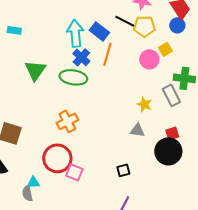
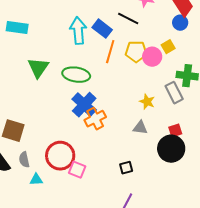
yellow pentagon: (144, 26) -> (136, 52), moved
cyan rectangle: (14, 30) -> (17, 28), size x1.5
blue cross: (81, 57) -> (84, 105), moved, size x1.4
orange cross: (67, 121) -> (95, 119), moved
gray semicircle: (27, 193) -> (24, 160), moved

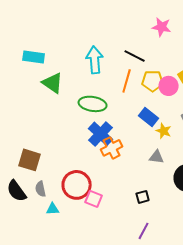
black line: (128, 19) -> (135, 56), moved
blue rectangle: (102, 29) -> (149, 117), moved
green triangle: (38, 68) -> (53, 83), moved, turned -30

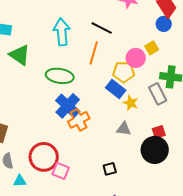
yellow pentagon: (153, 81) -> (124, 72), moved

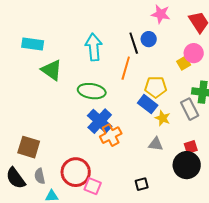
blue circle: (164, 24) -> (149, 39), moved
black line: (102, 28) -> (134, 43), turned 45
pink circle: (136, 58) -> (194, 53), moved

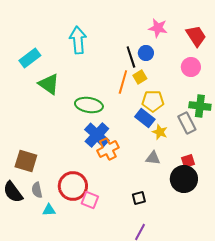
cyan rectangle: (33, 44) -> (30, 58), turned -45
cyan arrow: (94, 47) -> (78, 40), moved
yellow square: (184, 63) -> (140, 77), moved

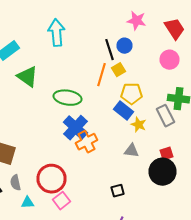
pink square: (90, 200) -> (62, 201), moved, turned 30

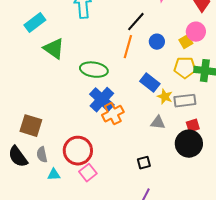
blue circle: (124, 46) -> (157, 42), moved
black line: (110, 50) -> (136, 22), turned 60
yellow square: (118, 70) -> (186, 42), moved
yellow pentagon: (132, 94) -> (185, 68), moved
gray rectangle: (166, 116) -> (185, 101), moved, turned -70

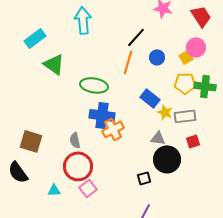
blue cross: (102, 100) -> (102, 115), turned -35
black circle: (189, 144) -> (167, 159), moved
gray semicircle: (42, 155) -> (75, 140), moved

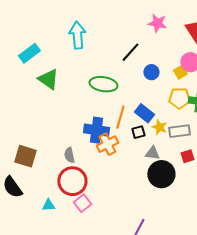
orange line: (128, 62) -> (120, 117), moved
green ellipse: (94, 85) -> (103, 84), moved
black square: (144, 178) -> (138, 132), moved

